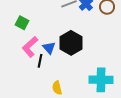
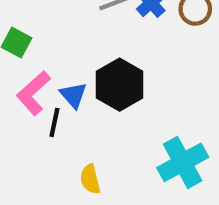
cyan cross: (101, 80) -> (183, 162), turned -30

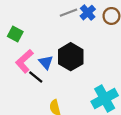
black line: (54, 122) -> (36, 77), turned -63

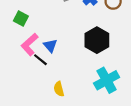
black hexagon: (71, 57) -> (97, 40), moved

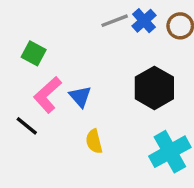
black line: (40, 60) -> (27, 126), moved
yellow semicircle: (59, 89) -> (94, 141), moved

